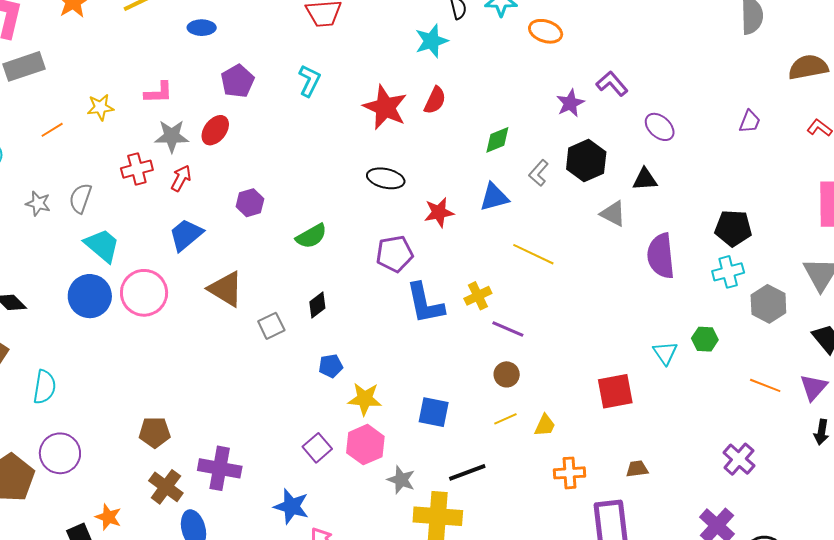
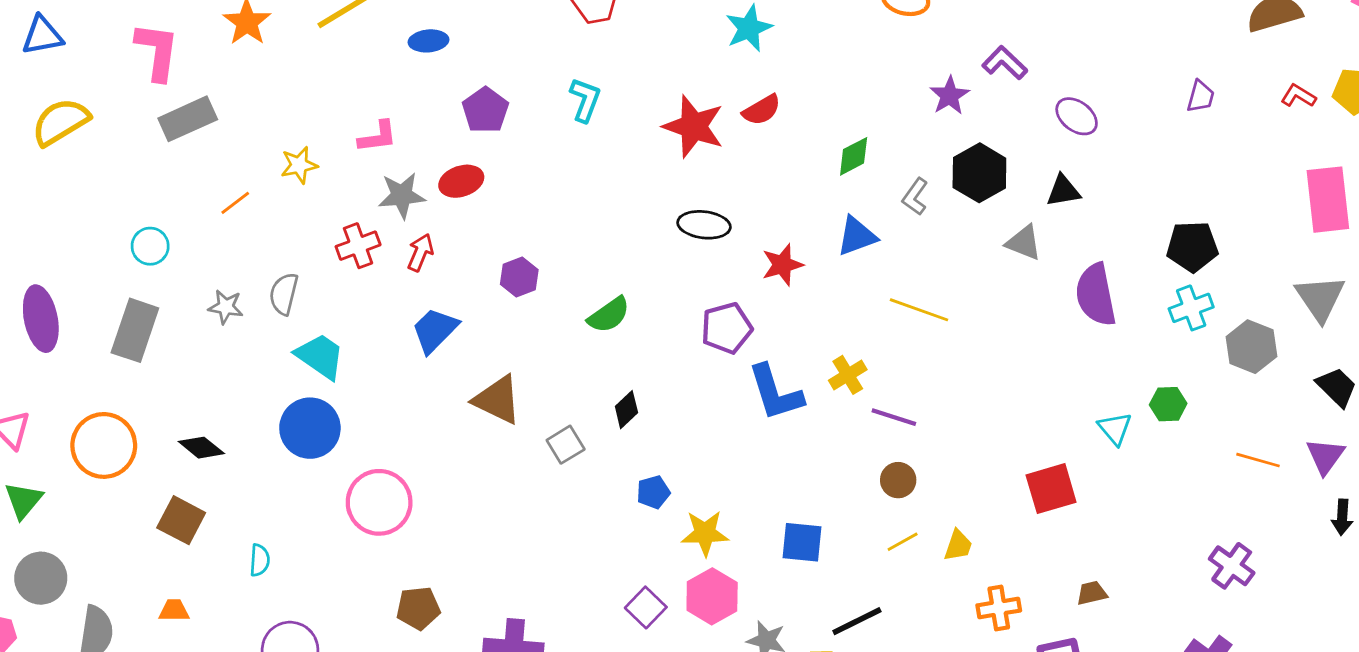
red semicircle: (435, 100) -> (762, 110), turned 40
red ellipse: (215, 130) -> (461, 181), turned 40
pink circle: (144, 293) -> (379, 502), moved
cyan semicircle: (44, 387) -> (260, 560), size x0.7

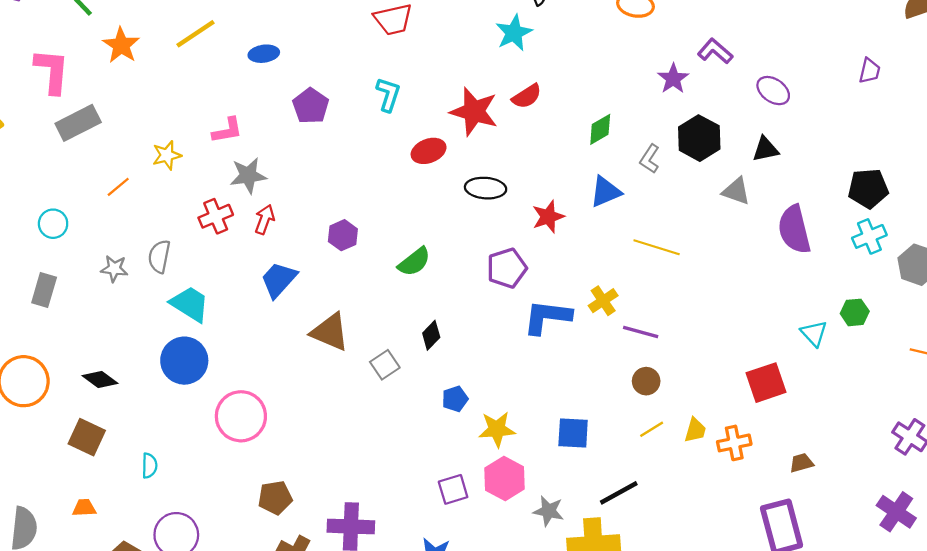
red ellipse: (461, 181) -> (429, 151), moved
gray rectangle: (135, 330) -> (44, 290), size x0.7
blue L-shape: (775, 393) -> (547, 317), turned 117
purple square: (646, 607) -> (453, 489), turned 32
orange cross: (999, 608) -> (734, 443), moved

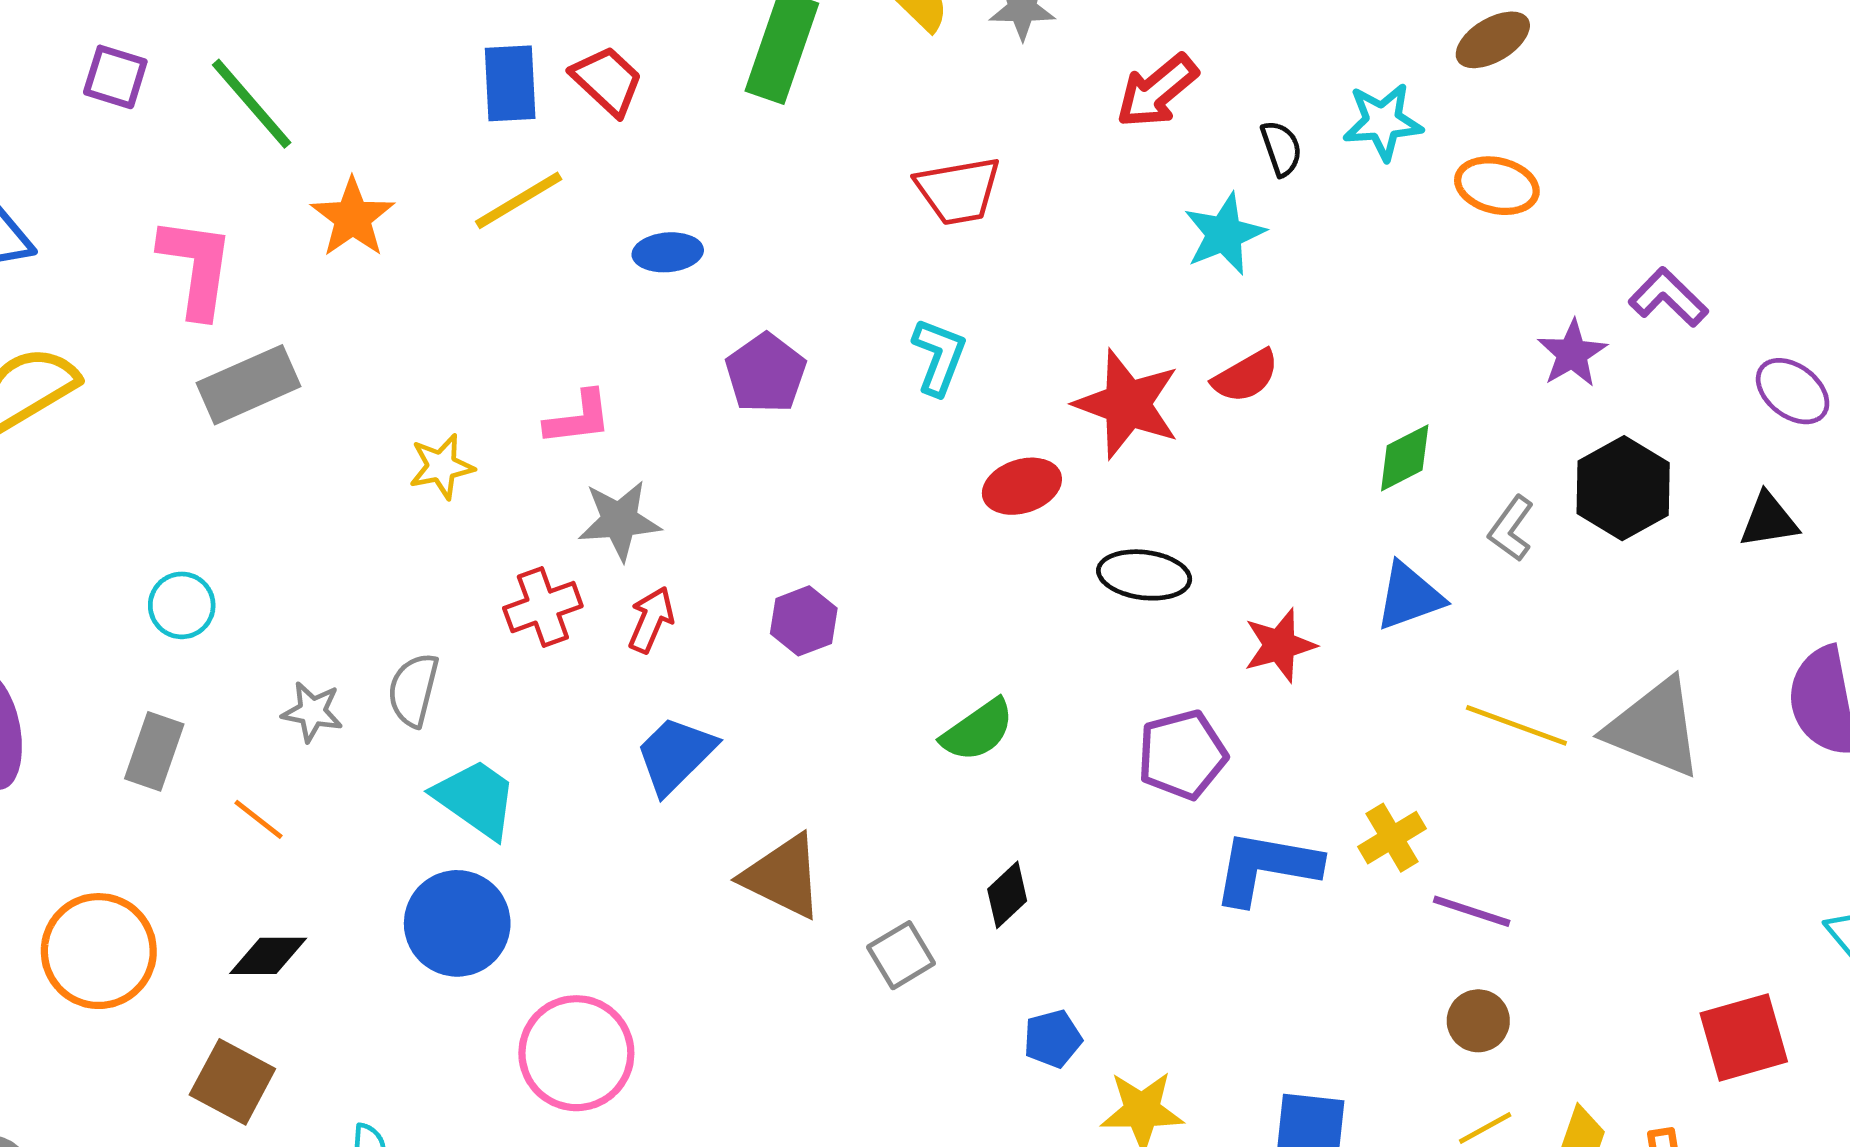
orange line: (118, 187) -> (259, 819), moved, turned 75
gray triangle: (736, 191) -> (1654, 728), moved, size x1.6
purple hexagon: (343, 235) -> (804, 621), moved
black diamond: (100, 380) -> (268, 956), turned -40

